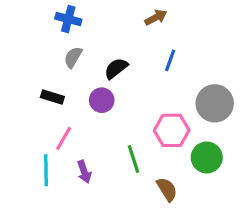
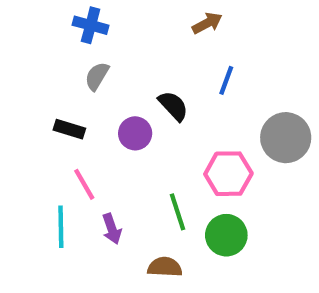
black semicircle: (116, 68) -> (173, 106), moved, turned 85
pink line: (64, 138) -> (84, 184), turned -60
green circle: (207, 157) -> (226, 235), moved
brown semicircle: (167, 189) -> (165, 267), moved, turned -55

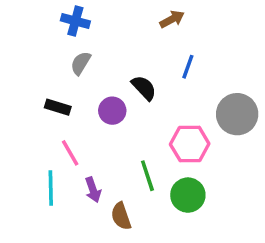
brown semicircle: (165, 267) -> (121, 216), moved, turned -112

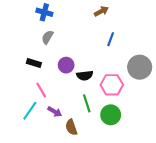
black semicircle: (144, 88) -> (85, 75), moved, turned 126
cyan line: (51, 188) -> (30, 111), turned 36
purple arrow: (93, 190) -> (55, 112), turned -40

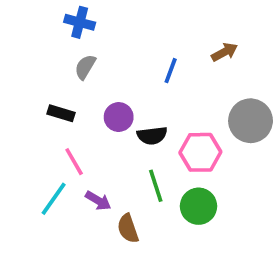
brown arrow: (101, 11) -> (225, 52), moved
blue line: (111, 39) -> (171, 71), moved

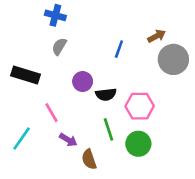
black rectangle: (61, 113) -> (25, 75), moved, size x1.5
gray circle: (251, 121) -> (173, 59), moved
cyan line: (54, 199) -> (22, 139), moved

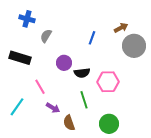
blue cross: (55, 15) -> (27, 19), moved
green circle: (138, 144) -> (109, 124), moved

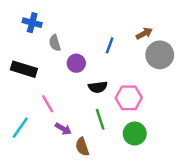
gray semicircle: (46, 36) -> (55, 43), turned -48
purple circle: (64, 63) -> (76, 63), moved
green circle: (109, 124) -> (135, 134), moved

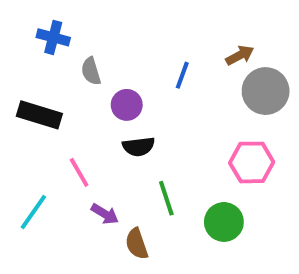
black semicircle: (98, 87) -> (139, 147), moved
pink hexagon: (129, 98) -> (252, 162), moved

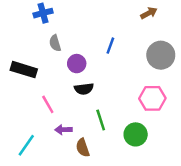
blue cross: (53, 37) -> (43, 13), moved, turned -30
brown arrow: (240, 55) -> (149, 13), moved
cyan line: (33, 212) -> (26, 145), moved
purple arrow: (105, 214) -> (63, 130), turned 147

